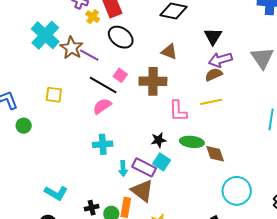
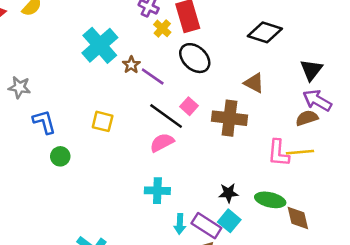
brown star: (71, 48) -> (131, 65), size x0.6
purple arrow: (220, 60) -> (317, 100), turned 40
pink L-shape: (178, 111) -> (278, 153), moved

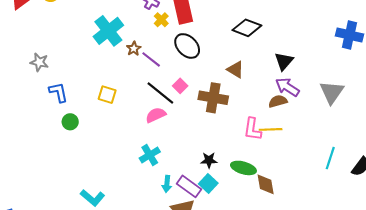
cyan cross: (157, 191) -> (150, 155), turned -36

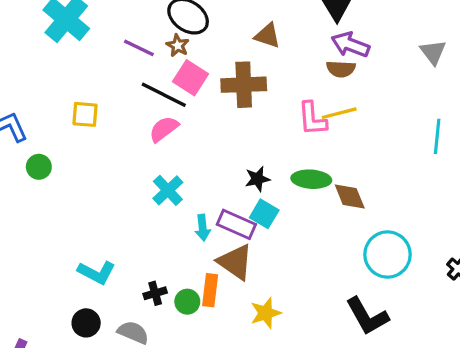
brown star: (134, 49) -> (178, 45), moved
pink square: (180, 86) -> (191, 78), size x1.5
gray triangle: (332, 92) -> (433, 52), moved, size x0.7
brown semicircle: (278, 101) -> (341, 69), turned -150

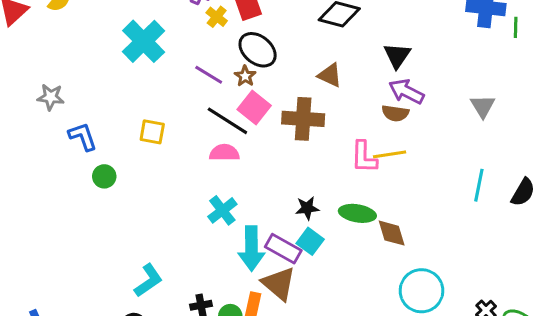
pink semicircle: (164, 129) -> (224, 153), turned 32
cyan arrow: (203, 228) -> (251, 248), size x1.8
cyan L-shape: (97, 272) -> (148, 280), turned -68

